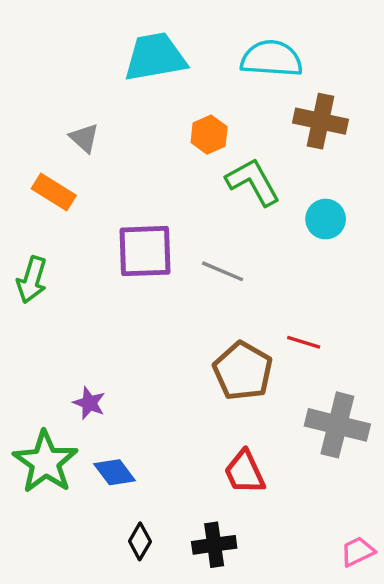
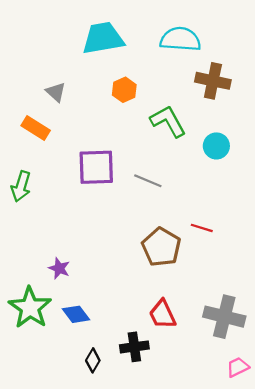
orange hexagon: (209, 135) -> (124, 90), moved
gray cross: (337, 425) -> (224, 317), moved
black cross: (214, 545) -> (134, 347), moved

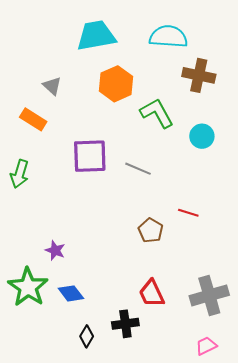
orange hexagon: (124, 90) -> (116, 84), size x1.5
brown pentagon: (161, 247) -> (151, 231), size x0.7
gray cross: (224, 317) -> (209, 295), turned -30
pink trapezoid: (238, 367) -> (206, 346), moved

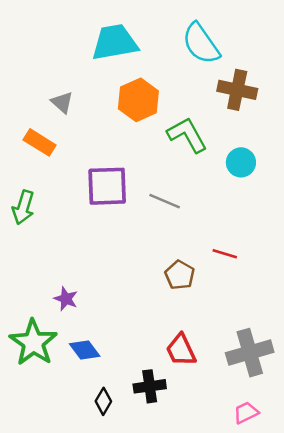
cyan semicircle: (168, 37) -> (201, 44), turned -129

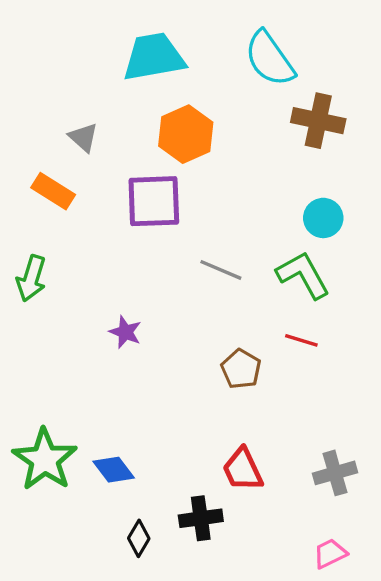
green L-shape: (187, 135) -> (303, 275), moved
purple square: (107, 186) -> (154, 201), moved
purple star: (66, 299) -> (125, 332), moved
gray cross: (250, 353) -> (335, 473), size x0.7

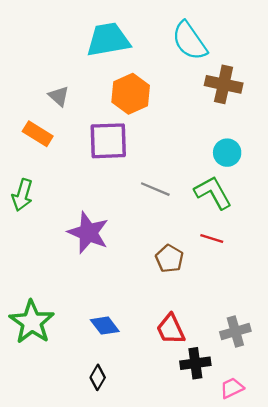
purple star: (125, 332) -> (88, 233), size x1.8
blue diamond: (114, 470) -> (105, 326), moved
black cross: (201, 518) -> (195, 363), moved

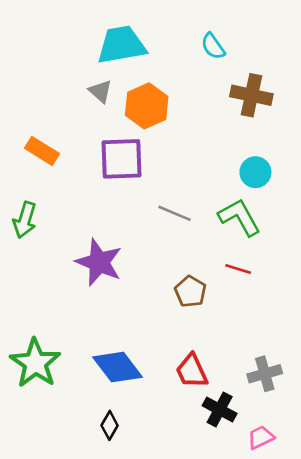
cyan semicircle: (189, 41) -> (213, 46), size x0.6
gray triangle: (59, 96) -> (100, 91), moved
blue diamond: (105, 326) -> (118, 367), size x1.5
black cross: (195, 363) -> (220, 410), turned 36

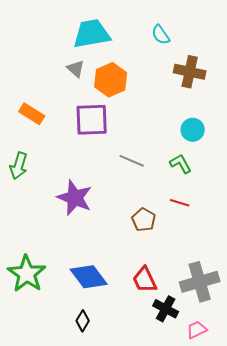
green L-shape: (240, 217) -> (181, 164), size x0.7
gray cross: (265, 374) -> (200, 282), size x1.5

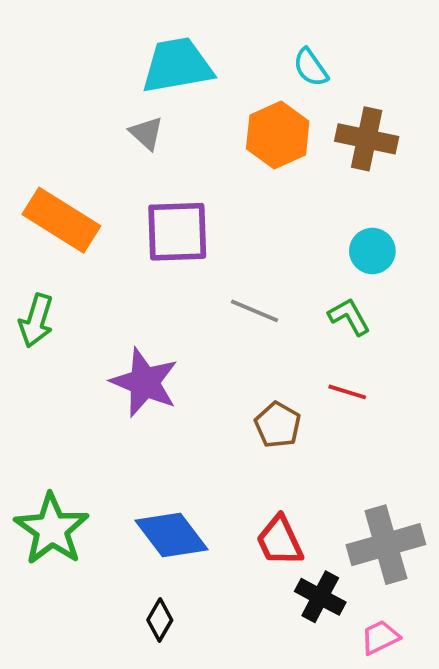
orange hexagon: (111, 80) -> (278, 135), moved
orange rectangle: (32, 114) -> (61, 220), size x1.5

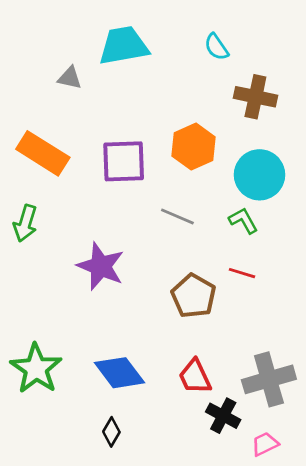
gray triangle: (146, 133) -> (70, 78), moved, turned -30
orange hexagon: (278, 135) -> (194, 147), moved
cyan circle: (372, 251) -> (260, 175), size x1.6
brown pentagon: (278, 425) -> (194, 296), size x1.4

